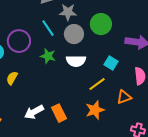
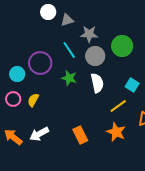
white semicircle: (76, 61) -> (97, 83), turned -102
orange star: (95, 110) -> (116, 132), turned -30
white arrow: (34, 112) -> (39, 134), moved

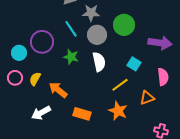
orange rectangle: (80, 135) -> (82, 114), turned -48
orange arrow: (13, 137) -> (58, 90), moved

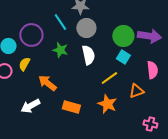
green circle: (124, 25) -> (123, 36), moved
yellow semicircle: (35, 79) -> (24, 64), moved

